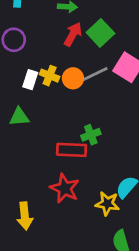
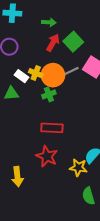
orange circle: (73, 78) -> (53, 75), size x1.5
white rectangle: (30, 80) -> (21, 76), turned -72
green triangle: (19, 117) -> (11, 93), moved
green cross: (91, 135) -> (49, 94), moved

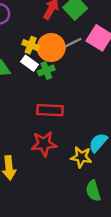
white rectangle: (21, 76) -> (29, 63), moved
red star: (47, 156) -> (44, 144), turned -30

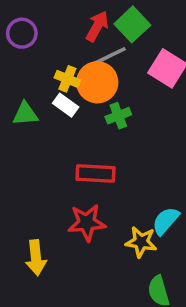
gray line: (70, 44) -> (110, 56), moved
green cross: (46, 70) -> (118, 116), moved

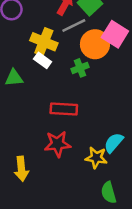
yellow cross: (67, 79) -> (44, 42), size x1.5
orange circle: (97, 82) -> (95, 44), moved
green triangle: (25, 114) -> (14, 78), moved

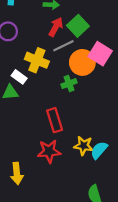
white rectangle: (43, 60) -> (19, 77), moved
red rectangle: (64, 109) -> (55, 120), turned 70
yellow star: (96, 158) -> (83, 146), moved

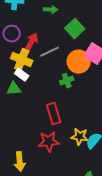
red arrow: (56, 27) -> (32, 42), moved
gray line: (63, 46) -> (50, 52), moved
yellow cross: (37, 60) -> (22, 60), moved

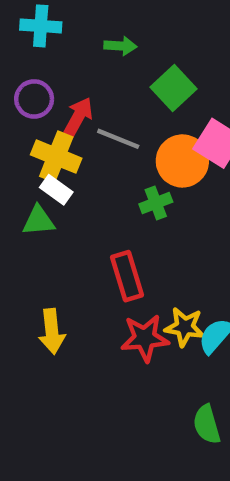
gray line: (50, 52) -> (118, 139), turned 48
red star: (49, 142) -> (145, 338), moved
yellow arrow: (20, 162) -> (52, 331), moved

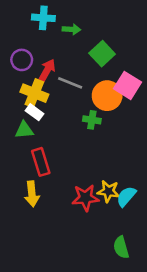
cyan cross: (41, 26) -> (43, 18), moved
green cross: (156, 203) -> (92, 120), turned 30
red rectangle: (127, 276) -> (41, 162), moved

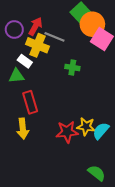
purple circle: (22, 60) -> (14, 29), moved
yellow cross: (34, 93) -> (38, 45), moved
orange circle: (107, 96) -> (92, 24), moved
green semicircle: (121, 247) -> (97, 173), turned 144

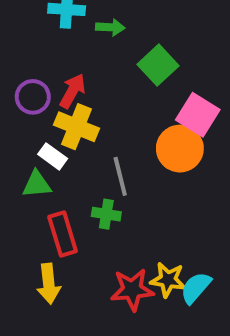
orange circle: (92, 24) -> (180, 149), moved
gray line: (54, 37) -> (120, 176), moved, turned 54
green cross: (72, 67) -> (106, 214), moved

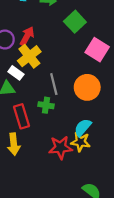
yellow cross: (77, 127) -> (29, 56), turned 30
orange circle: (180, 149) -> (87, 87), moved
cyan semicircle: (196, 288) -> (83, 127), moved

